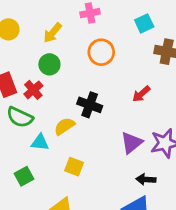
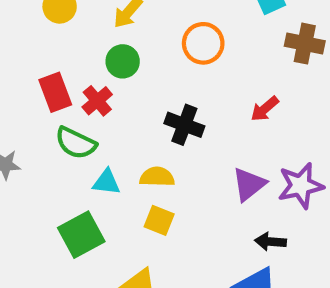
yellow semicircle: (64, 126) -> (157, 177), moved, turned 35
green square: (24, 176) -> (81, 235), size x1.5

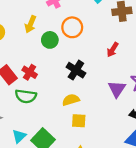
green circle: (123, 61) -> (50, 40), moved
black cross: (184, 125) -> (76, 70), turned 30
cyan triangle: (107, 182) -> (19, 136), moved, turned -32

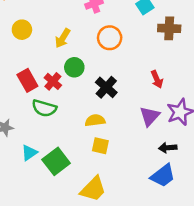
yellow arrow: (31, 24) -> (63, 38), moved
green circle: (50, 40) -> (74, 67), moved
red arrow: (113, 50) -> (157, 79), moved, turned -64

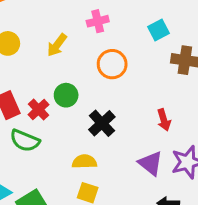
yellow arrow: (63, 38) -> (57, 45), moved
purple triangle: (150, 116) -> (150, 163), turned -40

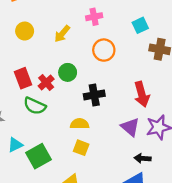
red arrow: (164, 120) -> (142, 94), size x1.5
black cross: (102, 123) -> (94, 95), turned 30

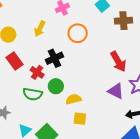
green circle: (68, 72) -> (56, 86), moved
red rectangle: (23, 78) -> (14, 61), moved
black cross: (94, 95) -> (54, 58), moved

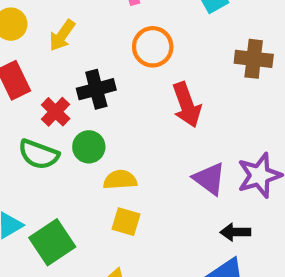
brown cross: (123, 21) -> (254, 59), moved
yellow arrow: (40, 29) -> (62, 35), moved
red arrow: (118, 62) -> (187, 105), moved

